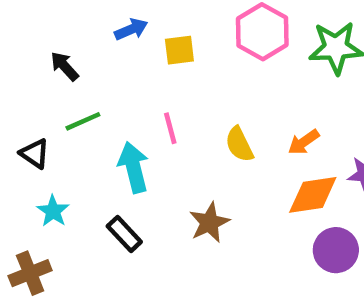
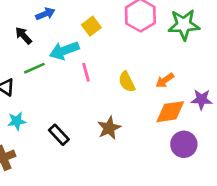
blue arrow: (131, 29) -> (45, 14), moved
yellow square: (179, 50) -> (91, 26), turned -30
cyan arrow: (134, 167) -> (64, 51), moved, turned -96
cyan star: (53, 211) -> (17, 121), turned 30

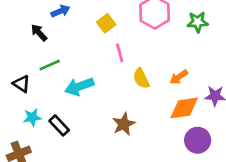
green star: (184, 25) -> (198, 22), size x0.7
cyan arrow: (64, 51) -> (79, 86), moved
pink line: (86, 72) -> (120, 53), moved
black rectangle: (59, 135) -> (59, 125), moved

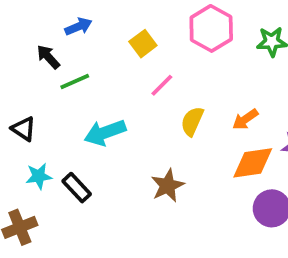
pink line: (120, 53) -> (162, 85), turned 60
green line: (50, 65) -> (75, 81), moved
yellow semicircle: (141, 78) -> (192, 121), turned 50

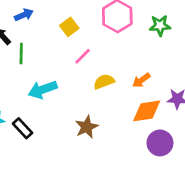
green line: (75, 81) -> (21, 54), turned -65
yellow semicircle: (192, 121) -> (104, 82), turned 45

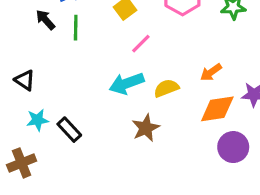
green line: (21, 54) -> (76, 28), moved
yellow semicircle: (104, 82) -> (166, 88), moved
cyan arrow: (43, 90) -> (127, 83), moved

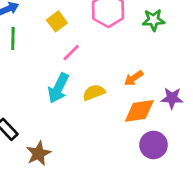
cyan arrow: (127, 83) -> (58, 88), turned -44
brown star: (146, 128) -> (38, 153), moved

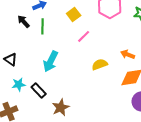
orange arrow: (134, 78) -> (128, 54), turned 56
cyan arrow: (58, 88) -> (51, 61), moved

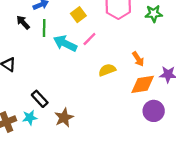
orange arrow: (128, 54) -> (138, 59), turned -144
cyan arrow: (51, 61) -> (65, 43), moved, turned 90
cyan star: (19, 84) -> (30, 118), moved

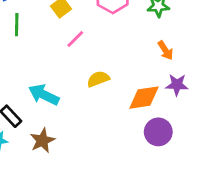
cyan arrow: (65, 43) -> (44, 95), moved
orange arrow: (138, 59) -> (165, 50), moved

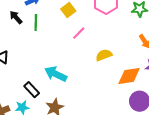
yellow semicircle: (98, 79) -> (104, 55), moved

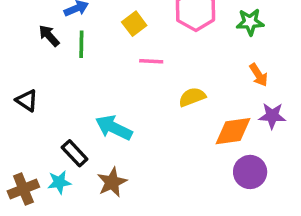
pink line: (79, 33) -> (151, 61), turned 48

